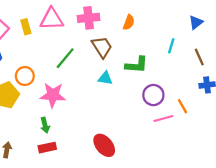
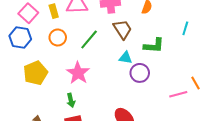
orange circle: (25, 76) -> (58, 37), moved
pink star: (53, 95) -> (78, 73), turned 30
purple circle: (153, 95) -> (140, 73), moved

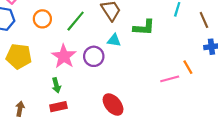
yellow pentagon: (35, 73) -> (19, 56), turned 30
purple circle: (140, 73) -> (94, 56), moved

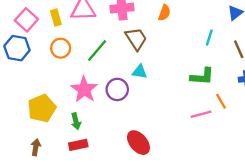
green L-shape: (144, 27) -> (202, 76), moved
yellow pentagon: (19, 56) -> (42, 108), moved, turned -30

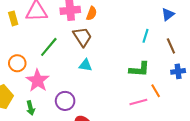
orange semicircle: (164, 13) -> (92, 13), moved
orange circle: (61, 48) -> (17, 63), moved
purple circle: (117, 89) -> (65, 101), moved

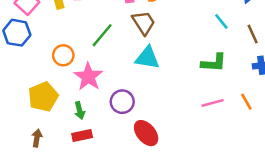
cyan line: (145, 36) -> (221, 21), turned -56
cyan triangle: (85, 65) -> (147, 58), size x1.5
orange line: (156, 91) -> (246, 102), moved

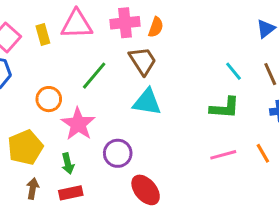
cyan line: (221, 21) -> (234, 71), moved
brown arrow: (37, 138) -> (33, 188), moved

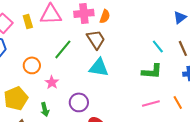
pink star: (78, 124) -> (52, 82), size x0.6

